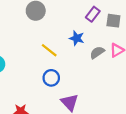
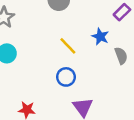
gray semicircle: (97, 53) -> (121, 56), turned 96

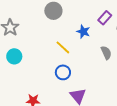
blue star: (100, 37) -> (83, 32), moved

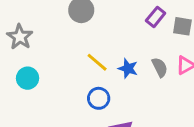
blue star: (83, 32) -> (128, 68), moved

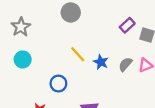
gray semicircle: (160, 67) -> (125, 64), turned -120
blue circle: (99, 98) -> (58, 84), moved

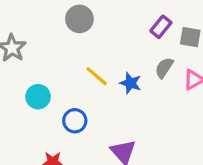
cyan circle: (23, 59) -> (38, 97), moved
gray semicircle: (125, 64) -> (164, 68), moved

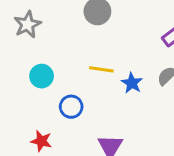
yellow line: (97, 76) -> (101, 69), turned -45

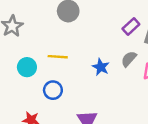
yellow line: (101, 69) -> (58, 57), moved

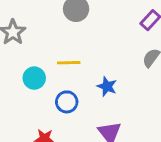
blue star: (101, 67) -> (107, 86), moved

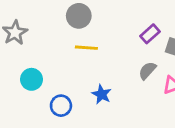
yellow line: (69, 63) -> (86, 48), moved

